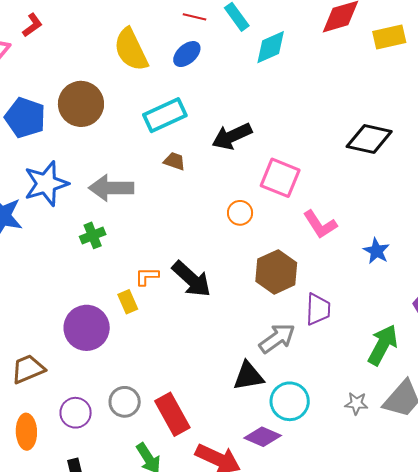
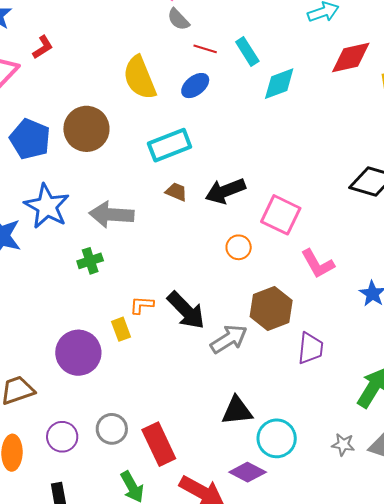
black arrow: (232, 136) -> (225, 191), moved
blue star: (46, 184) -> (47, 206), turned -30
gray arrow: (277, 338) -> (229, 339), moved

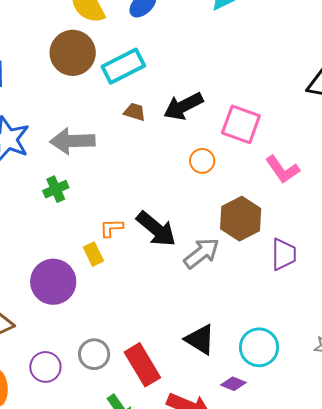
brown circle: (86, 129) -> (73, 53), moved
black triangle: (237, 411) -> (200, 339), moved, turned 44
purple diamond: (248, 472) -> (233, 384), size x0.7

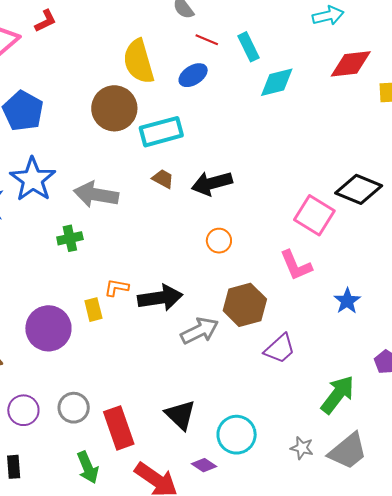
pink square: (241, 124) -> (314, 215), moved
black arrow: (156, 229) -> (160, 298), turned -60
purple trapezoid: (284, 254) -> (280, 349), turned 36

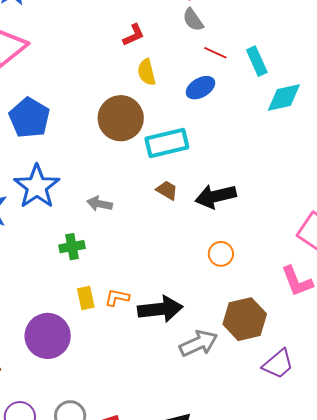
red L-shape: (46, 21) -> (134, 35), moved
yellow semicircle: (139, 61) -> (147, 72), size x0.6
gray arrow: (96, 195) -> (100, 204), size x0.6
yellow rectangle: (93, 310) -> (86, 298), moved

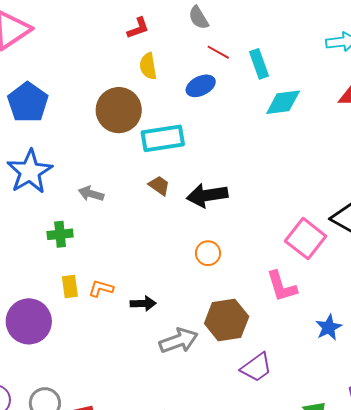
black arrow: (160, 309) -> (143, 303), size x0.6

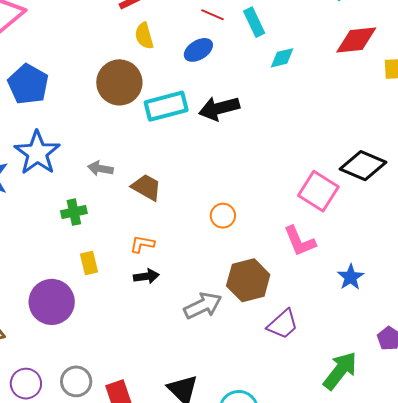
cyan diamond: (283, 102) -> (282, 58), size x0.7
brown trapezoid: (159, 186) -> (146, 187), moved, size x1.4
black arrow: (207, 195) -> (219, 108), moved
orange L-shape: (101, 289) -> (142, 244), moved
black arrow: (143, 303) -> (146, 276), moved

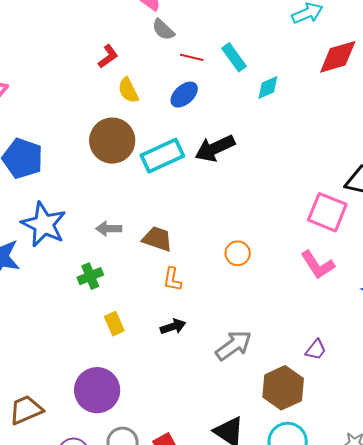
orange L-shape: (142, 244) -> (172, 279), moved, turned -80
brown hexagon: (248, 280) -> (283, 388), moved
purple circle: (52, 302) -> (97, 390), moved
purple trapezoid: (283, 324) -> (316, 350), size x0.7

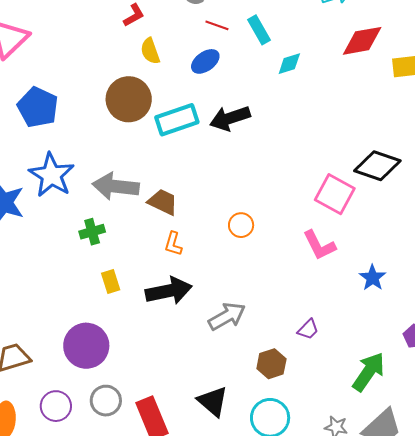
gray arrow: (109, 229) -> (116, 186), size x1.8
black arrow: (173, 327) -> (169, 291), size x1.8
brown hexagon: (283, 388) -> (271, 364), size x0.7

